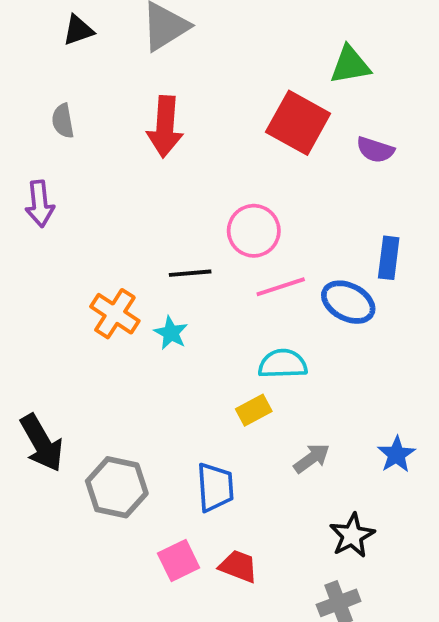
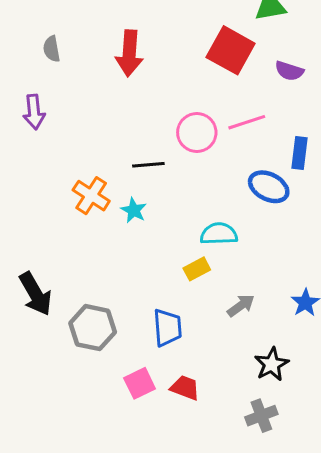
pink line: (281, 287) -> (247, 122), moved

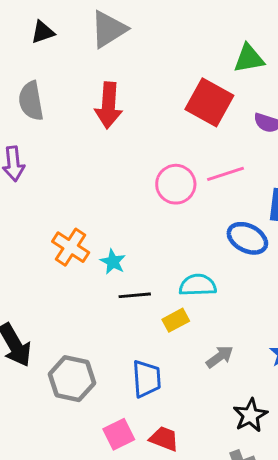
gray semicircle: (52, 49) -> (31, 101), size x1.5
black line: (148, 165) -> (135, 295), moved

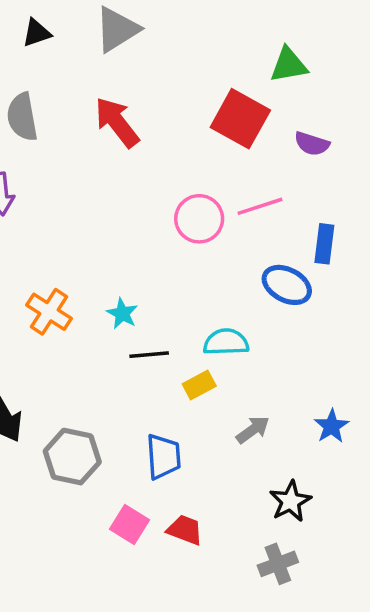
red arrow: (109, 105) -> (117, 122), turned 138
orange cross: (71, 247) -> (49, 312), moved
pink square: (119, 434) -> (129, 525), turned -32

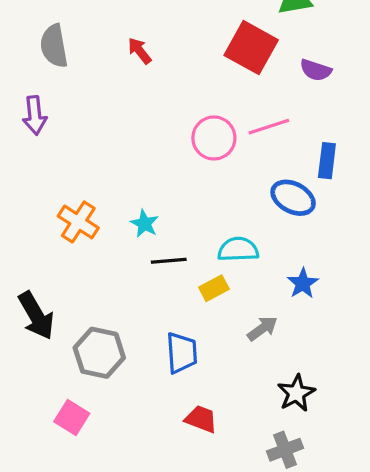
red arrow: (117, 122) -> (140, 51), size x0.6
blue star: (332, 426) -> (303, 283), moved
pink square: (129, 525) -> (72, 417), moved

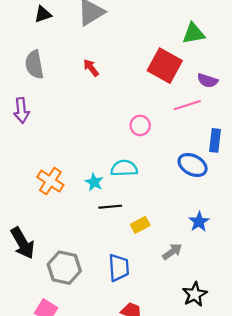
pink line: (269, 127) -> (187, 105), moved
pink circle: (214, 138) -> (140, 125), size x0.7
cyan semicircle: (238, 249) -> (124, 168), moved

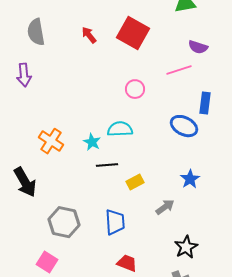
red square: (165, 66) -> (133, 33), moved
black arrow: (23, 243) -> (25, 182), moved

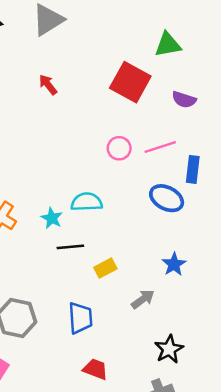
red square: (133, 33) -> (130, 82), moved
pink line: (179, 70) -> (160, 147), moved
pink circle: (135, 89) -> (119, 148), moved

